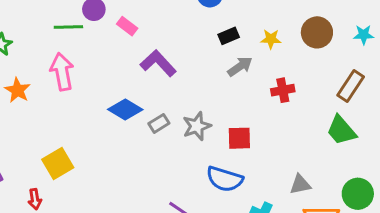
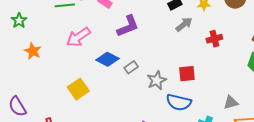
purple L-shape: (158, 63) -> (128, 26), turned 115
pink arrow: (62, 72) -> (78, 37), moved, turned -110
gray star: (197, 126) -> (157, 80), moved
yellow square: (58, 164) -> (78, 89), moved

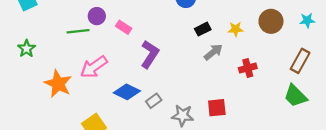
purple L-shape: (128, 26) -> (150, 54), turned -35
orange star: (33, 51) -> (58, 84), moved, size x1.4
gray star: (157, 80) -> (183, 115), turned 30

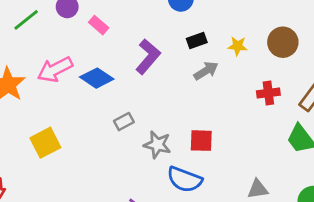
green line: (78, 31) -> (26, 20), moved, turned -40
purple L-shape: (150, 54) -> (148, 57), moved
red cross: (248, 68) -> (268, 93), moved
blue diamond: (127, 92) -> (97, 78), moved

